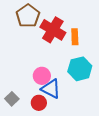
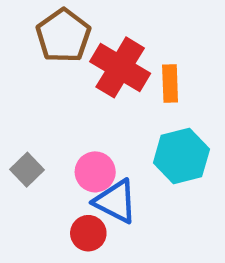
gray square: (12, 99) -> (27, 170), moved

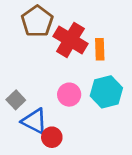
pink circle: (95, 172) -> (69, 95), moved
blue triangle: (116, 201) -> (34, 121), moved

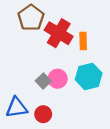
gray square: (16, 100) -> (43, 81), moved
blue triangle: (34, 121) -> (17, 108), moved, turned -35

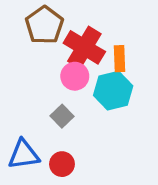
cyan hexagon: (89, 76) -> (113, 91), moved
pink circle: (58, 79) -> (75, 76), moved

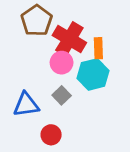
gray square: (62, 116) -> (62, 95), moved
blue triangle: (24, 154) -> (26, 105), moved

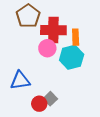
red cross: (69, 39) -> (53, 30), turned -30
gray square: (62, 95) -> (50, 99), moved

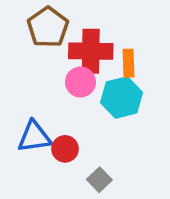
gray square: (50, 99) -> (99, 180), moved
red circle: (39, 104) -> (65, 149), moved

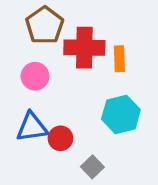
pink circle: (80, 82) -> (35, 76), moved
cyan hexagon: (122, 97) -> (121, 114), moved

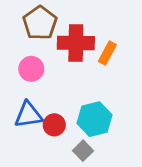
orange rectangle: (119, 59) -> (107, 53), turned 30
cyan hexagon: (121, 114) -> (94, 119), moved

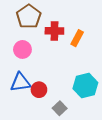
red cross: (76, 43) -> (54, 31), size x0.7
cyan hexagon: (94, 119) -> (85, 86), moved

